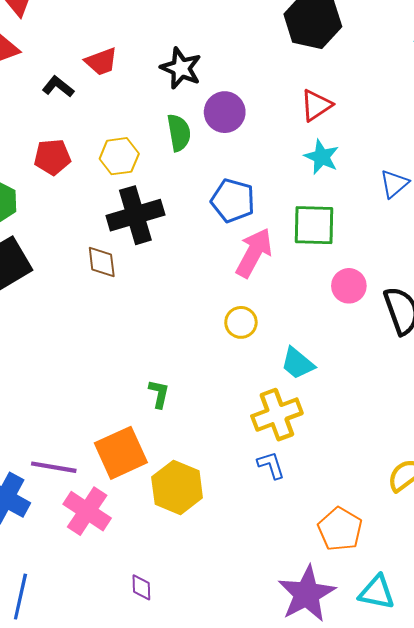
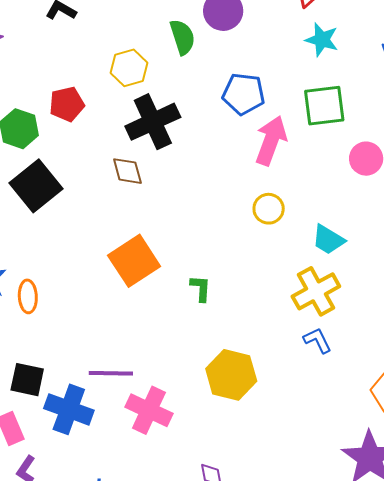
red pentagon: (52, 157) -> (67, 104), moved
orange square: (121, 453) -> (134, 261), moved

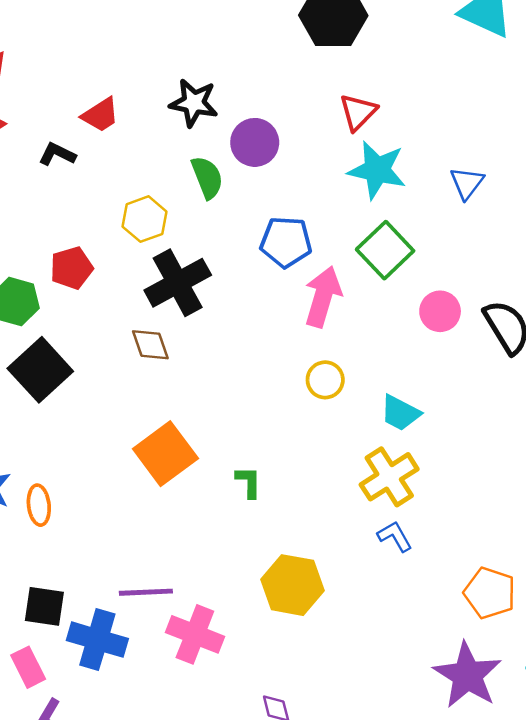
cyan star: (322, 40) -> (377, 170), size x1.4
green square: (324, 106) -> (385, 250), turned -33

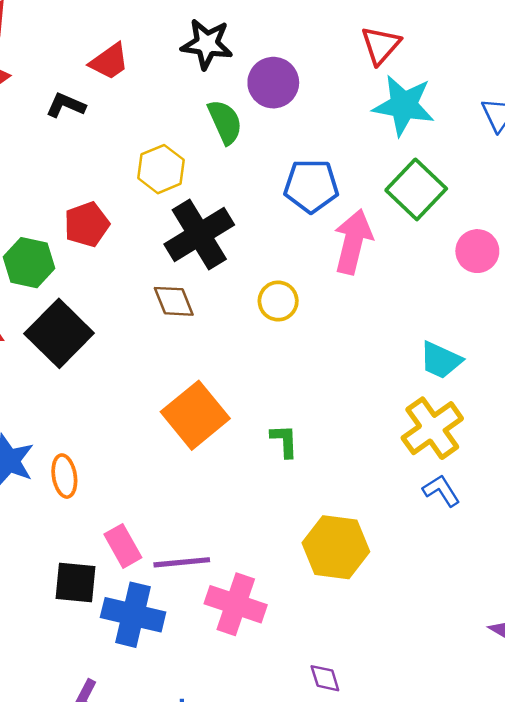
yellow circle: (325, 380) -> (278, 301), moved
pink rectangle: (28, 667) -> (123, 546), moved

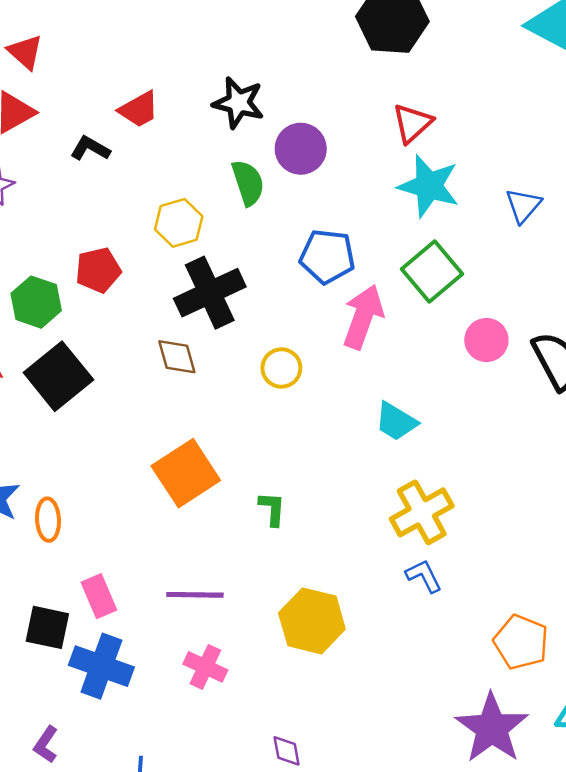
cyan trapezoid: (441, 360) -> (396, 422), moved
purple line: (182, 562) -> (195, 595), moved
pink cross: (236, 604) -> (205, 667), size x0.7

